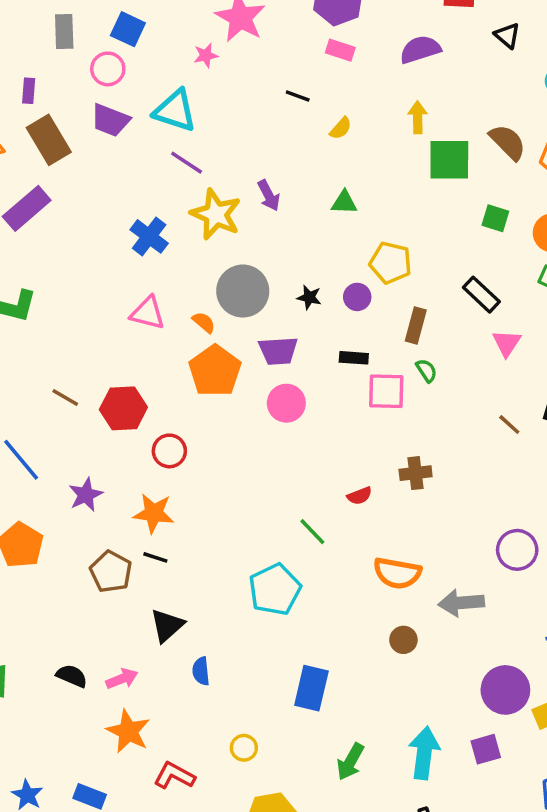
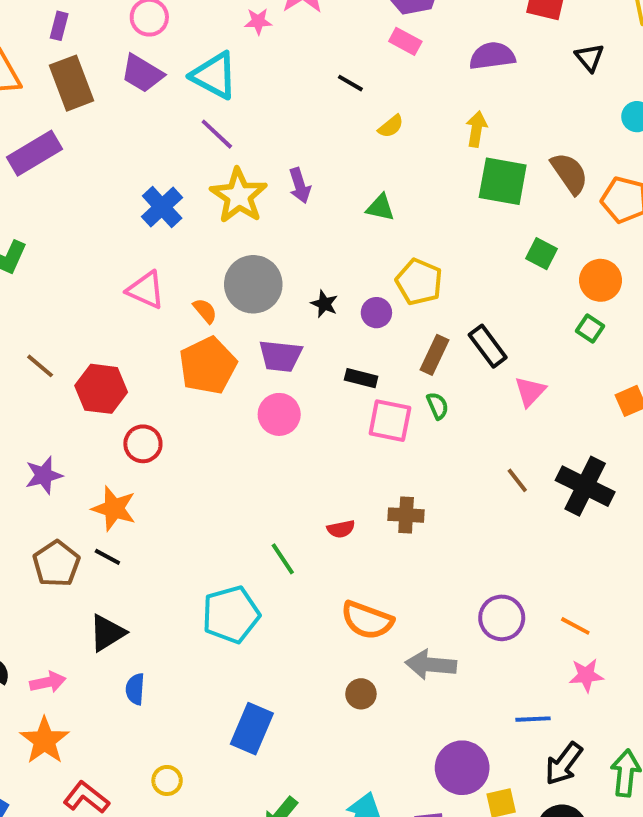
black rectangle: (481, 295) -> (488, 346), moved

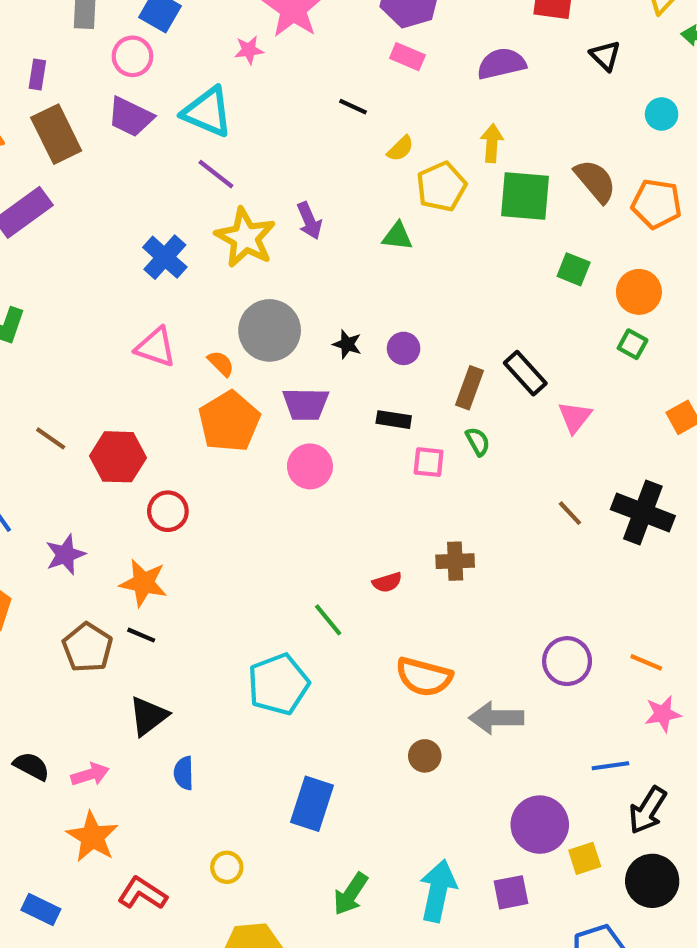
yellow pentagon: (419, 282) -> (441, 187), moved, turned 30
pink square: (390, 421) -> (429, 462), size x0.7

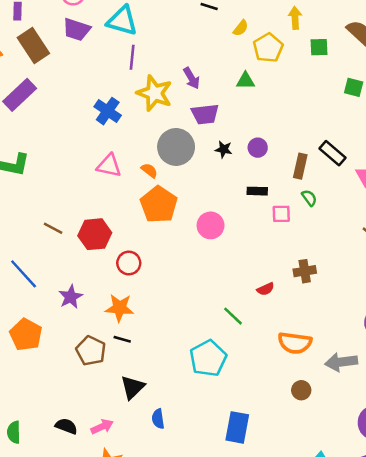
purple line: (216, 174) -> (132, 57), turned 65
green square: (525, 196) -> (319, 47), size x0.6
purple trapezoid: (306, 404) -> (205, 114), moved

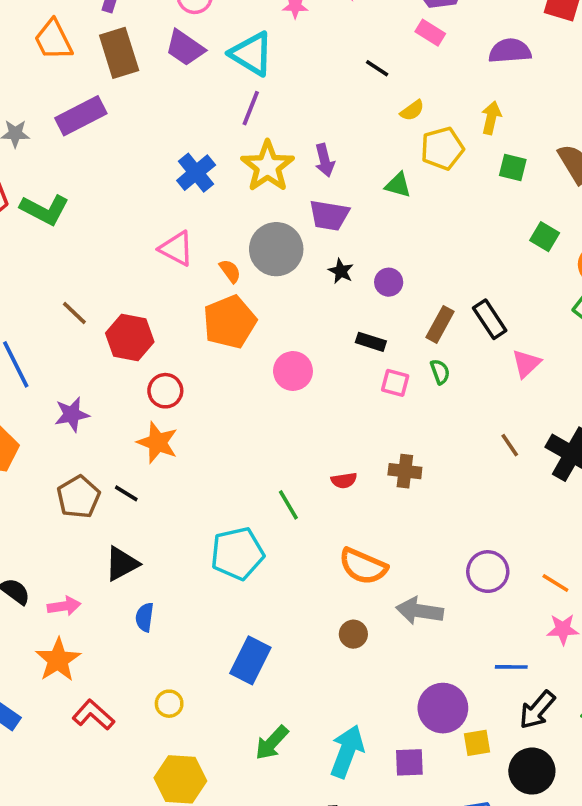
orange star: (120, 308) -> (158, 443), moved

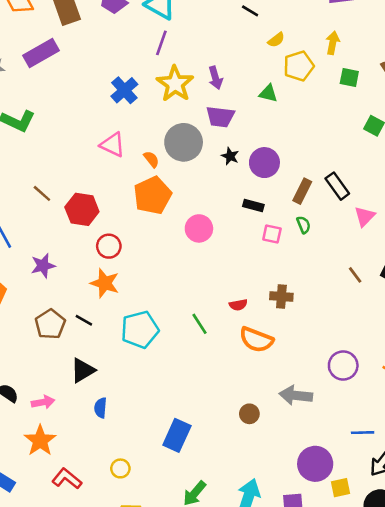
purple circle: (389, 282) -> (264, 163), size x1.5
cyan pentagon: (237, 553) -> (140, 330), moved
orange semicircle: (363, 566) -> (256, 340), moved

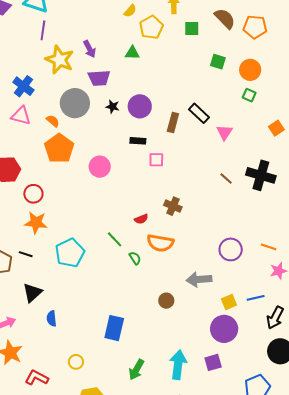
blue cross: (124, 90) -> (23, 86), moved
green semicircle: (304, 225) -> (135, 258), moved
brown cross: (281, 296) -> (173, 206), turned 30
yellow square: (340, 488) -> (229, 302), moved

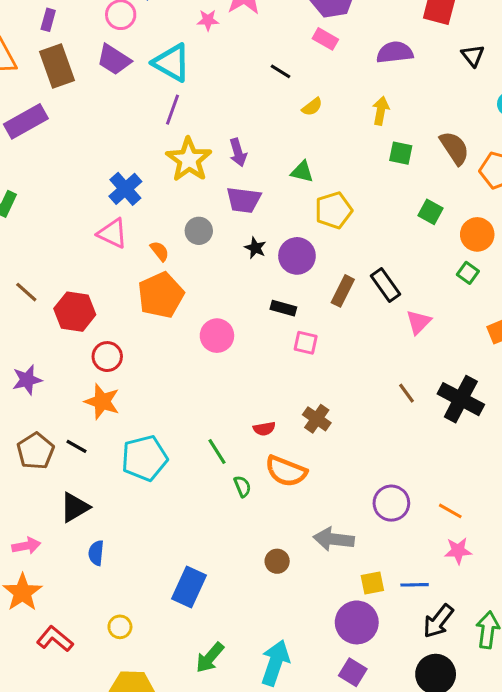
yellow pentagon: (151, 27) -> (334, 210), moved
gray circle: (75, 103) -> (199, 231), size x0.6
purple square: (213, 362) -> (353, 672), moved, turned 36

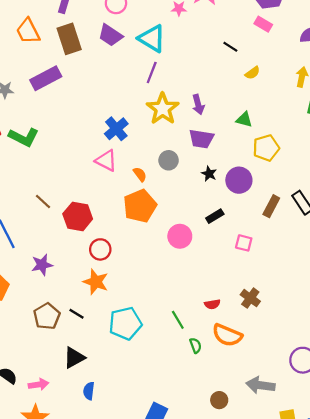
black rectangle: (283, 308) -> (215, 216), moved, turned -48

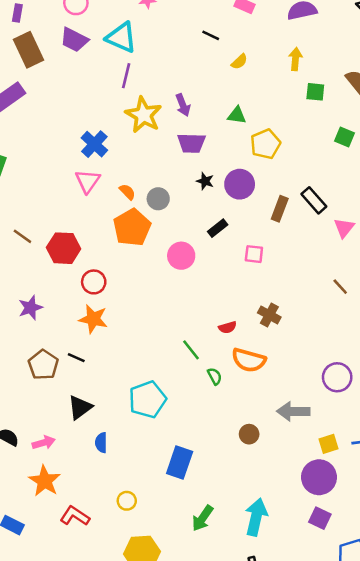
gray circle: (169, 160) -> (158, 199), moved
pink triangle: (106, 161) -> (88, 181), turned 45
cyan pentagon: (125, 323) -> (147, 399), moved

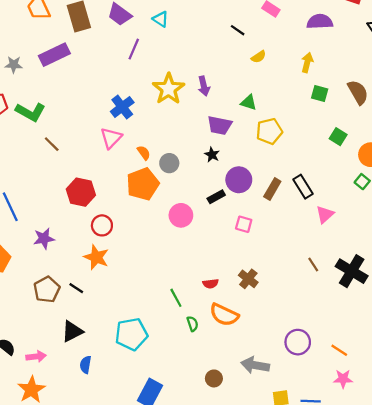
cyan triangle: (121, 37) -> (161, 19), size x0.6
purple line: (126, 76) -> (134, 49), moved
purple trapezoid: (191, 143) -> (220, 125), moved
purple circle: (240, 184) -> (239, 180), moved
brown line: (22, 236) -> (52, 144), moved

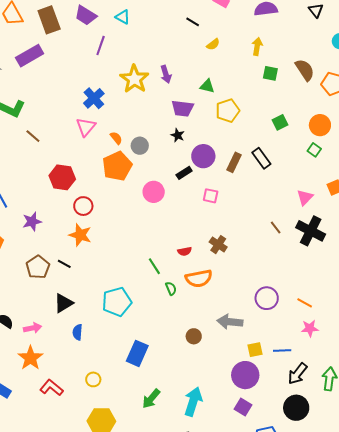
green square: (338, 137) -> (280, 122), moved, turned 35
pink triangle: (325, 214) -> (305, 197), moved
orange semicircle: (224, 315) -> (199, 278), turned -32

